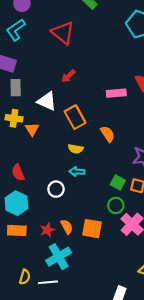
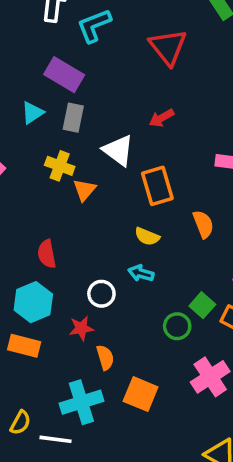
green circle: (116, 205) -> (177, 326), moved
orange square: (92, 229) -> (141, 394), moved
red star: (47, 230) -> (81, 328), moved

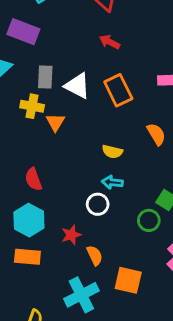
gray rectangle: (73, 118) -> (45, 77), moved
red arrow: (162, 118) -> (110, 42), moved, turned 66
orange rectangle: (157, 186) -> (118, 90), moved
white circle: (101, 294) -> (98, 204), moved

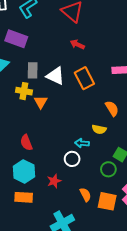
yellow semicircle: (112, 152) -> (99, 129), moved
orange semicircle: (95, 255) -> (85, 195), moved
orange square: (128, 280) -> (107, 201), moved

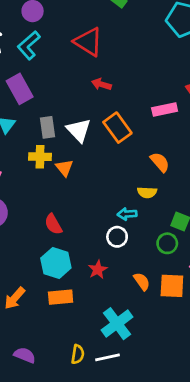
purple rectangle: (16, 39) -> (20, 89), turned 50
white triangle: (55, 76) -> (79, 130), turned 30

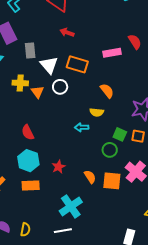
gray rectangle: (47, 127) -> (30, 50), moved
orange rectangle: (117, 128) -> (77, 64), turned -40
white circle: (117, 237) -> (60, 87), moved
yellow semicircle: (78, 354) -> (25, 230), moved

